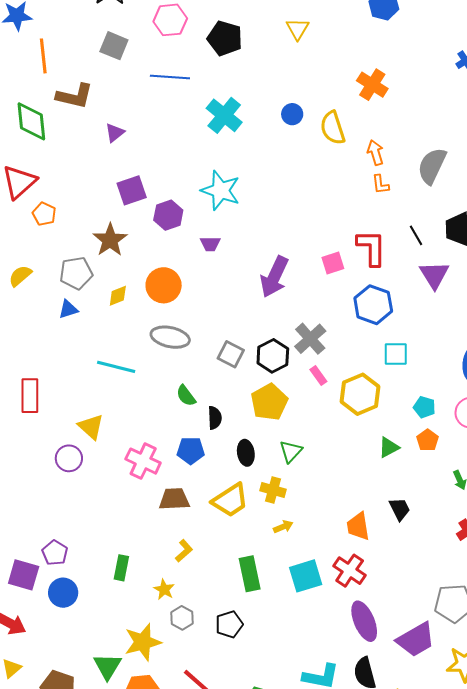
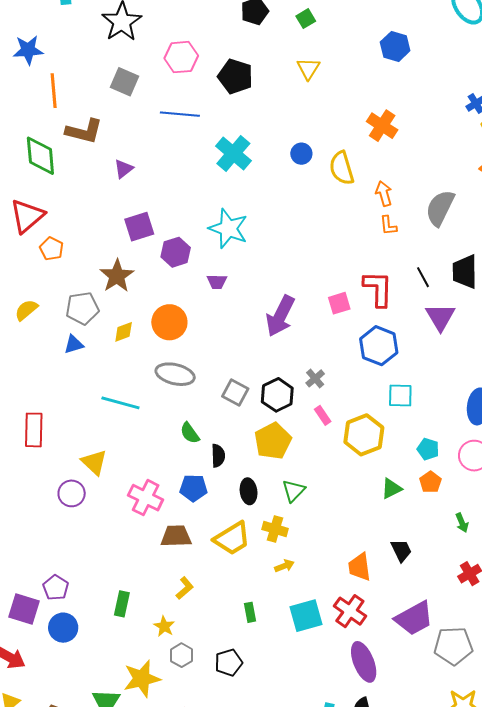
gray cross: (310, 339) -> (315, 378), size x0.6
green rectangle: (250, 574) -> (250, 612), size x0.6
purple trapezoid: (416, 640) -> (414, 618), moved

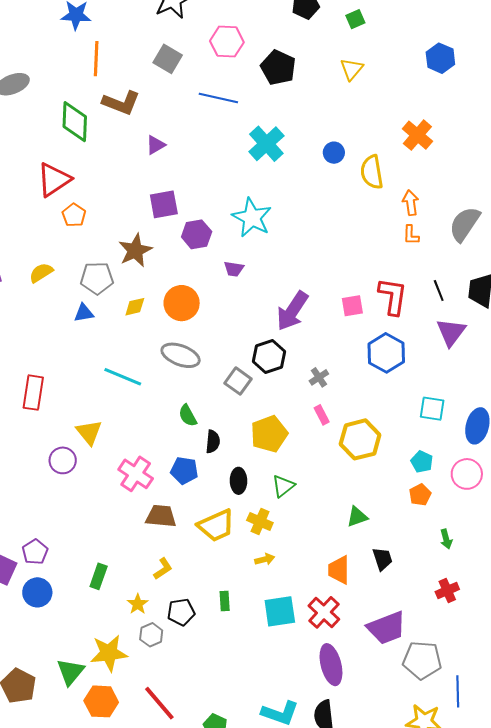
black hexagon: (277, 395) -> (269, 356), moved
cyan square: (400, 395) -> (432, 409), moved
green triangle: (392, 489) -> (357, 517), moved
black pentagon: (229, 663) -> (181, 612), moved

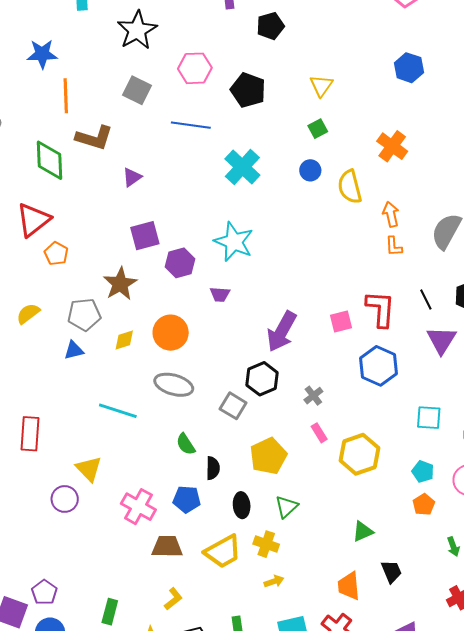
green square: (355, 19) -> (318, 129), moved

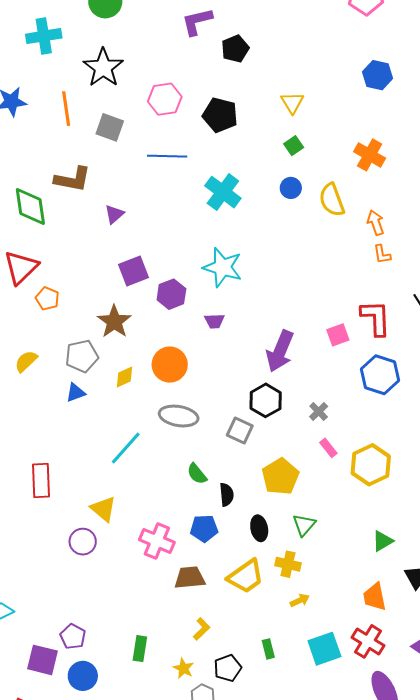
orange line: (66, 96) -> (66, 109), moved
cyan line: (118, 411) -> (126, 448), turned -60

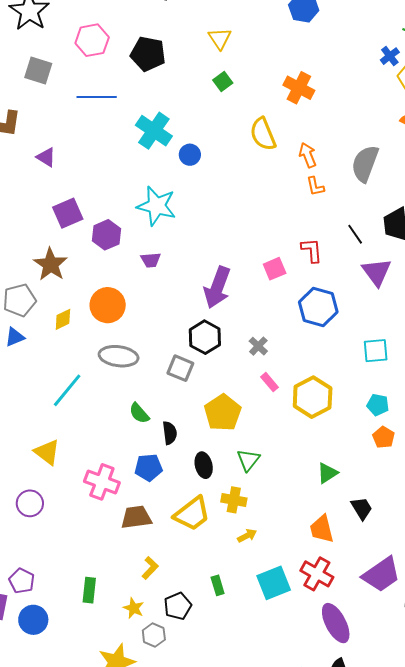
blue circle: (291, 188) -> (190, 155), moved
purple triangle: (114, 214) -> (46, 157), turned -45
red L-shape: (376, 318) -> (312, 250), size x0.7
purple circle: (83, 542) -> (30, 503), moved

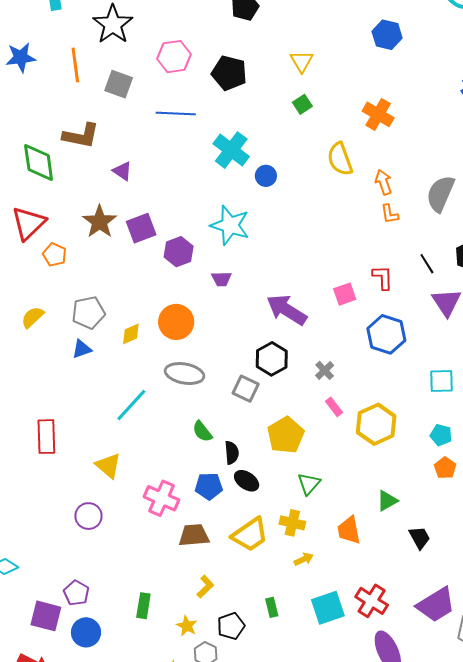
brown star: (51, 264) -> (100, 222), moved
purple arrow: (217, 287) -> (287, 310), turned 99
black ellipse: (204, 465) -> (247, 481), moved, turned -45
orange trapezoid: (322, 529) -> (349, 530), moved

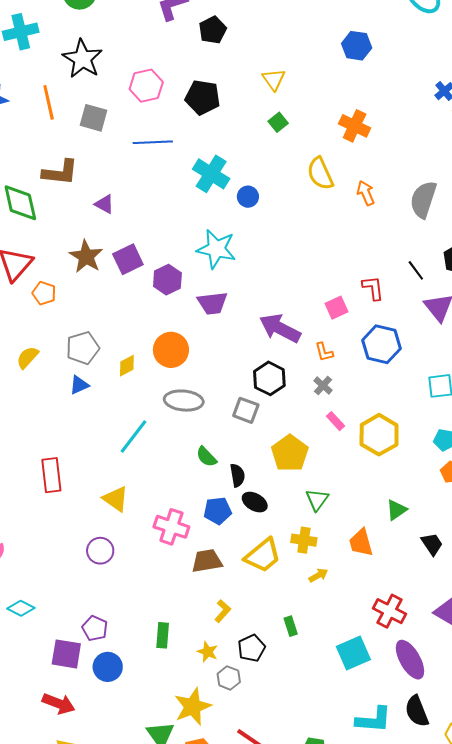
orange L-shape: (390, 214) -> (324, 352), moved
purple trapezoid: (221, 279) -> (212, 303), size x1.5
cyan square: (328, 608) -> (353, 653), moved

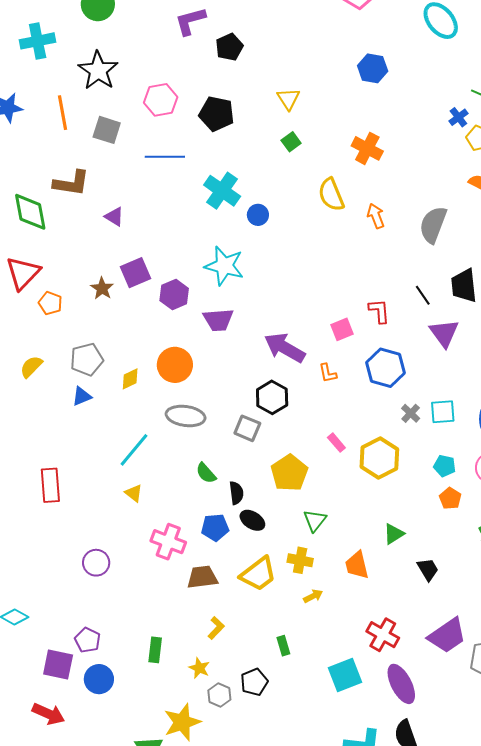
brown star: (86, 256) -> (102, 288), moved, size x0.7
gray cross: (323, 386) -> (411, 413), moved
yellow triangle: (116, 499) -> (134, 493), moved, size x0.7
black pentagon: (251, 648) -> (254, 682), moved

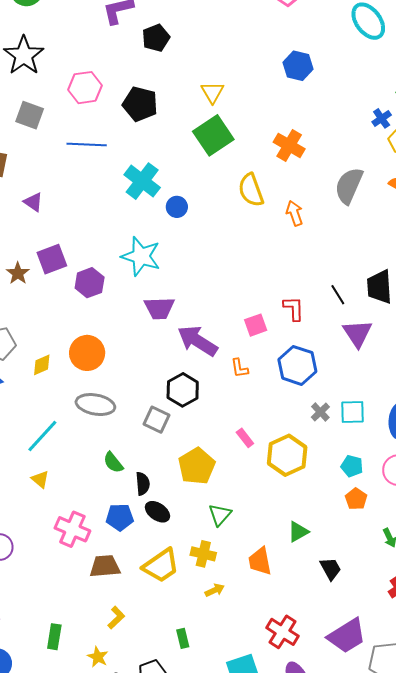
green square: (291, 142) -> (213, 135), size x2.0
gray semicircle: (433, 225) -> (349, 186), moved
purple trapezoid: (218, 320) -> (159, 308), moved

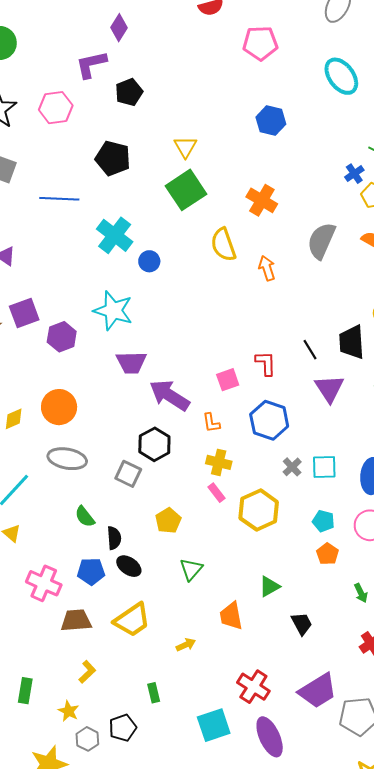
pink hexagon: (85, 88) -> (56, 108), moved
yellow pentagon: (197, 466) -> (168, 521), size x0.7
yellow cross: (203, 554) -> (219, 462), moved

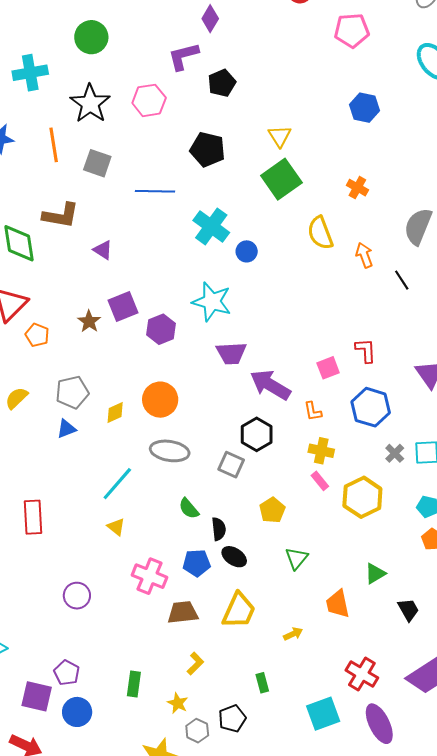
orange cross: (262, 200) -> (357, 188), size x0.7
black line: (310, 350) -> (402, 280), moved
yellow trapezoid: (132, 620) -> (239, 611), turned -30

